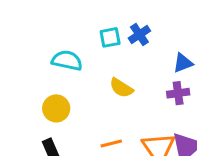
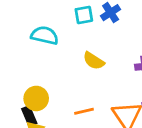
yellow circle: (56, 108) -> (36, 98), moved

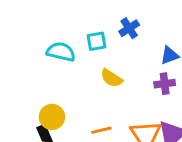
cyan square: (84, 15) -> (97, 41), moved

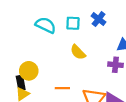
blue cross: (129, 28) -> (99, 19), turned -32

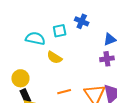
yellow semicircle: (78, 52) -> (54, 58), moved
yellow circle: (29, 71) -> (20, 78), moved

